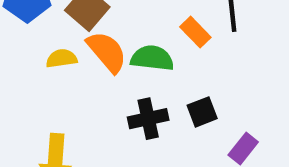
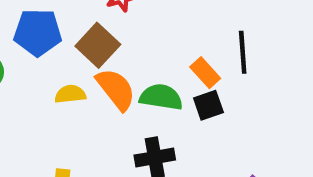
black square: (202, 112) -> (208, 105), moved

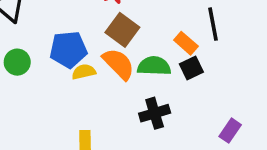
blue pentagon: (38, 32) -> (68, 49), moved
brown square: (98, 45) -> (122, 30), moved

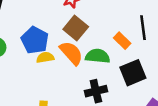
blue pentagon: (68, 49) -> (35, 40), turned 30
black square: (191, 68) -> (133, 73), moved, size x1.5

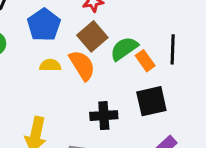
blue pentagon: (35, 40) -> (44, 25), moved
green semicircle: (98, 56) -> (124, 49), moved, turned -50

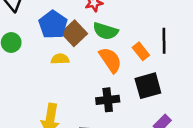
brown square: (92, 36) -> (74, 33), moved
green semicircle: (124, 49) -> (105, 31), moved, turned -125
orange semicircle: (82, 65) -> (110, 60), moved

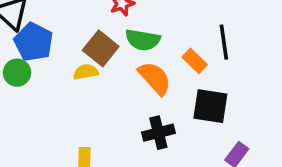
blue pentagon: (53, 25) -> (34, 42), moved
yellow semicircle: (60, 59) -> (86, 72), moved
black square: (148, 86) -> (210, 106), turned 32

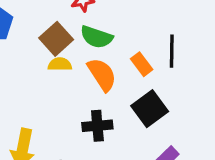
yellow semicircle: (86, 72) -> (60, 64), moved
black square: (210, 106) -> (150, 109), turned 36

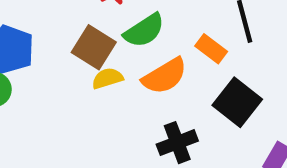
green semicircle: (96, 37) -> (144, 31), turned -36
orange semicircle: (102, 74) -> (165, 76), turned 108

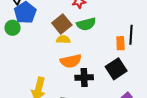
orange rectangle: (211, 49) -> (120, 43), moved, turned 32
orange semicircle: (165, 76) -> (71, 61), moved

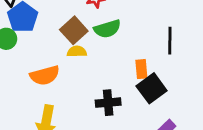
orange rectangle: (120, 43) -> (141, 69), moved
orange semicircle: (71, 61) -> (45, 75), moved

